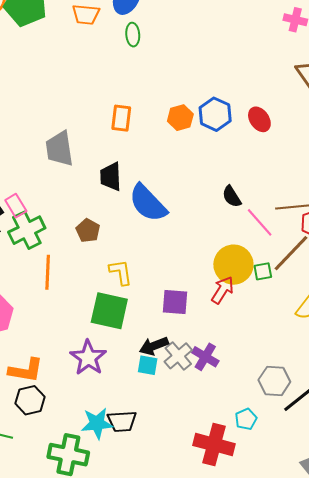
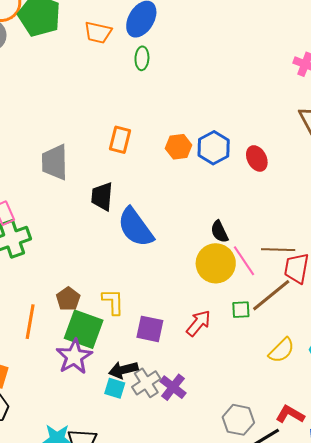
brown pentagon: (88, 231) -> (68, 299), moved
yellow circle: (233, 265) -> (216, 263), moved
orange line: (48, 272) -> (30, 322), moved
yellow L-shape: (121, 272) -> (113, 302), moved
purple star: (88, 358) -> (74, 357), moved

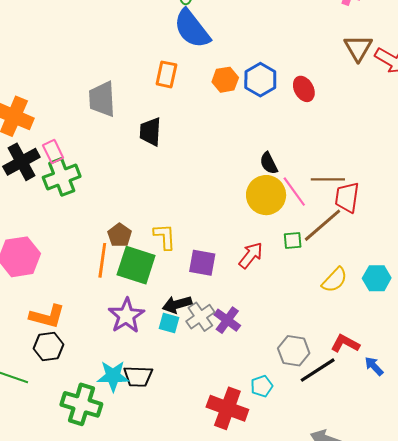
blue semicircle: (135, 227) -> (192, 29), moved
orange line: (30, 322) -> (102, 260), moved
purple star: (74, 357) -> (126, 316), moved

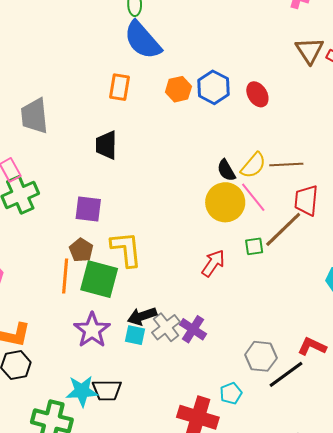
gray trapezoid: (102, 99) -> (34, 116), moved
brown line: (328, 179) -> (286, 164), moved
yellow L-shape: (165, 237) -> (126, 249), size x1.4
purple square: (202, 263) -> (88, 209), moved
yellow semicircle: (335, 280) -> (253, 165), moved

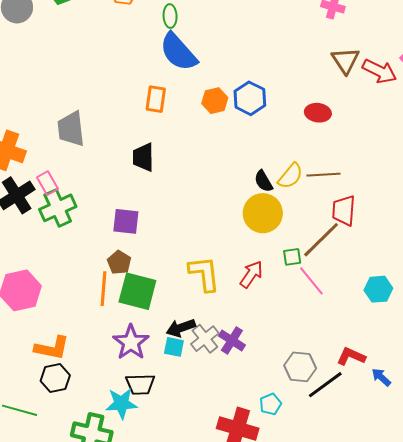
red ellipse: (257, 94) -> (318, 113), moved, turned -50
pink line: (253, 197) -> (311, 281), moved
yellow L-shape: (126, 249) -> (204, 274), moved
black trapezoid: (107, 390) -> (140, 384), moved

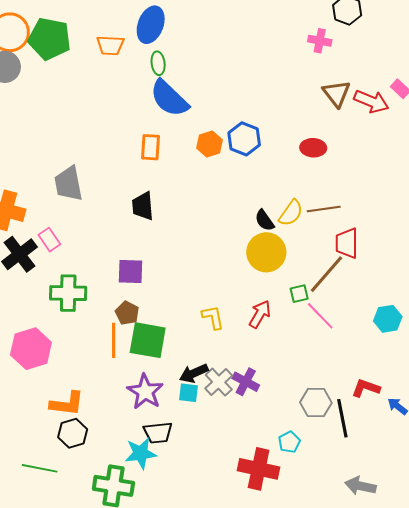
green cross: (58, 208) -> (68, 293), moved, turned 30
yellow L-shape: (204, 274) -> (213, 317), size x0.7
black line: (325, 385) -> (342, 418), turned -60

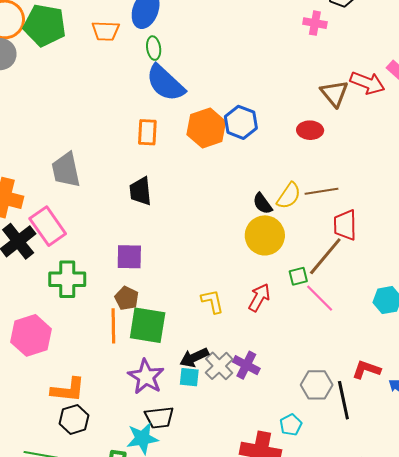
brown triangle: (336, 93) -> (334, 93), moved
orange hexagon: (209, 144) -> (206, 128), size x1.5
pink rectangle: (49, 240) -> (48, 226), size x1.6

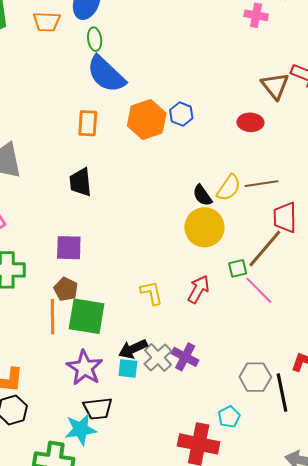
blue hexagon: (241, 122) -> (181, 114), size x0.7

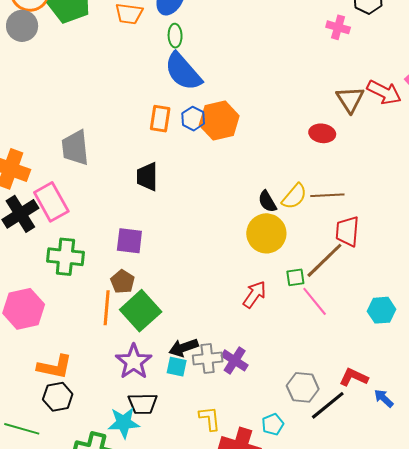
blue hexagon: (181, 114) -> (193, 119), moved
yellow L-shape: (152, 293) -> (210, 419), moved
green square: (87, 316) -> (141, 311), turned 33
gray cross: (158, 357) -> (208, 359), turned 32
black line: (282, 393) -> (328, 405), turned 57

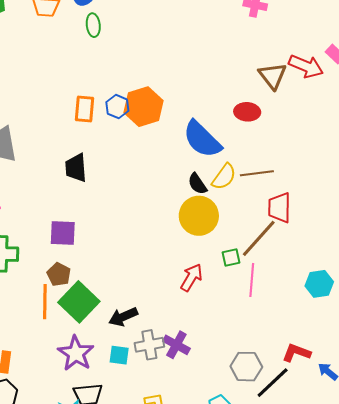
blue semicircle: (183, 72) -> (202, 139), moved
pink line: (315, 301) -> (252, 280), turned 48
black arrow: (184, 348) -> (123, 317), moved

